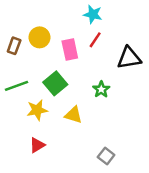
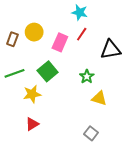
pink rectangle: (70, 49) -> (60, 42), turned 36
yellow triangle: (73, 115) -> (99, 98), moved

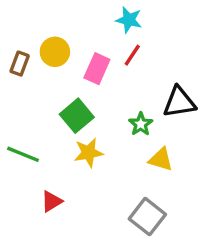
black triangle: (111, 50) -> (179, 102), moved
green line: (14, 73) -> (23, 154), moved, turned 42
yellow star: (32, 94) -> (89, 153), moved
gray square: (91, 133) -> (147, 217), size x1.5

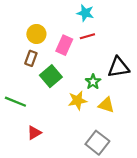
red line: (132, 55) -> (87, 36), turned 40
brown rectangle: (20, 64) -> (31, 58), moved
yellow star: (89, 153) -> (77, 101), moved

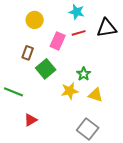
yellow circle: (36, 34) -> (35, 20), moved
black triangle: (118, 67) -> (107, 28), moved

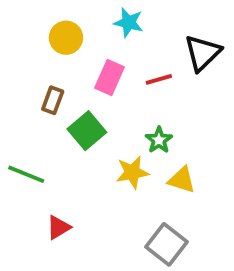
cyan star: (77, 12) -> (129, 23), moved
black triangle: (107, 28) -> (202, 53), turned -35
red line: (79, 33) -> (159, 79), moved

